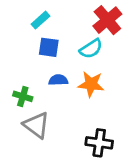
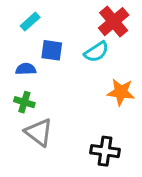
cyan rectangle: (41, 20) -> (30, 22), moved
blue semicircle: (58, 80) -> (26, 69), moved
orange star: (91, 84) -> (121, 92), moved

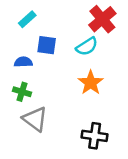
orange star: (121, 92) -> (91, 83), moved, turned 30

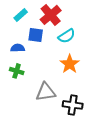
red cross: (102, 19) -> (51, 15), moved
gray triangle: (35, 119) -> (46, 92), moved, turned -45

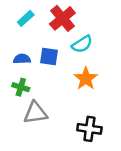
blue square: (36, 35) -> (49, 56), moved
gray triangle: (46, 92) -> (35, 113), moved

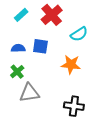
cyan semicircle: (82, 44) -> (79, 34), moved
orange star: (86, 79) -> (71, 65), turned -30
green cross: (21, 87) -> (17, 72), turned 32

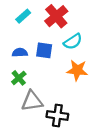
cyan semicircle: (79, 34) -> (73, 42), moved
black cross: (74, 106) -> (57, 115), moved

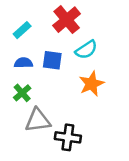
cyan rectangle: (23, 16) -> (22, 30), moved
orange star: (77, 70) -> (91, 84), turned -30

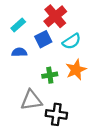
blue square: (52, 60) -> (43, 39), moved, turned -35
green cross: (22, 93) -> (50, 75), moved, turned 32

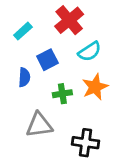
blue square: (43, 39) -> (47, 60), moved
blue semicircle: (19, 52) -> (24, 77), moved, turned 96
black cross: (56, 114) -> (86, 143), moved

